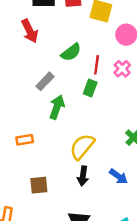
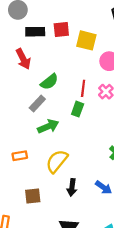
green semicircle: (71, 52) -> (49, 82), moved
green arrow: (57, 107) -> (48, 126), turned 48
yellow semicircle: (82, 147) -> (57, 161), moved

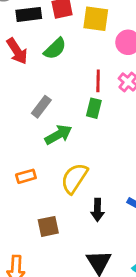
green semicircle: (49, 82) -> (55, 49), moved

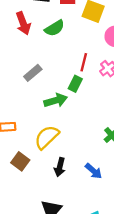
green arrow: (58, 135) -> (56, 100), moved
brown square: (48, 226) -> (20, 161), moved, turned 36

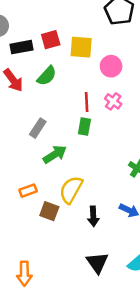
green arrow: (56, 100) -> (55, 154), moved
brown square: (20, 161) -> (49, 211), moved

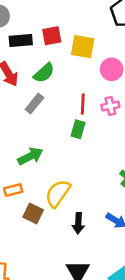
pink cross: (113, 101) -> (110, 106), turned 36
gray rectangle: (38, 128) -> (34, 104), moved
green arrow: (55, 154) -> (30, 156), moved

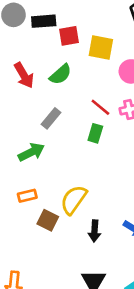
black rectangle: (21, 41) -> (44, 21), moved
gray rectangle: (34, 104) -> (51, 118), moved
red line: (83, 104) -> (100, 107), turned -54
green arrow: (30, 156) -> (31, 152), moved

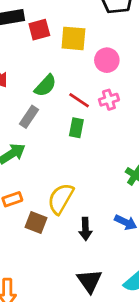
green semicircle: (61, 74) -> (45, 86), moved

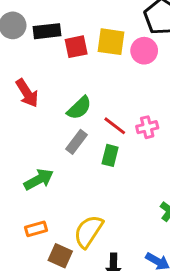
yellow square: (73, 38) -> (111, 42), moved
pink circle: (107, 60) -> (144, 51), moved
gray rectangle: (29, 117) -> (76, 142), moved

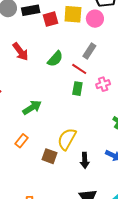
pink cross: (147, 127) -> (103, 84), moved
gray rectangle: (76, 142) -> (89, 51), moved
orange rectangle: (36, 229) -> (21, 141), moved, turned -32

